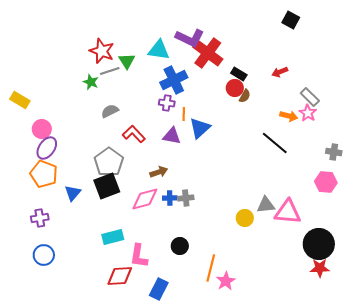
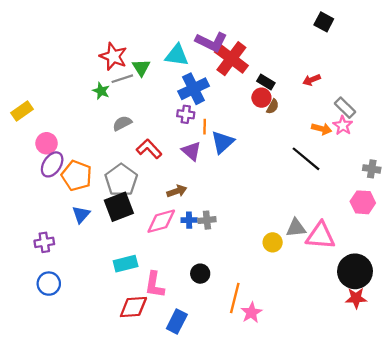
yellow rectangle: (20, 100) -> (22, 111), turned -66
purple triangle: (172, 136) -> (191, 151), turned 30
orange pentagon: (44, 174) -> (77, 176), moved

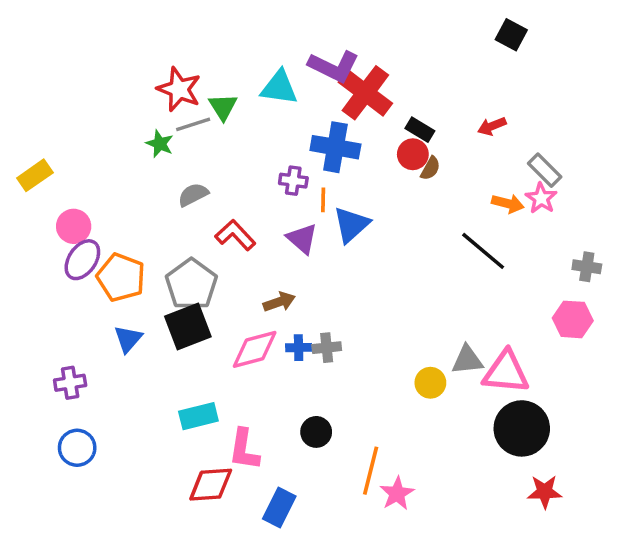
blue cross: (194, 89) -> (335, 147), moved, turned 36
black circle: (355, 271) -> (522, 428), moved
red star: (356, 298) -> (545, 492), moved

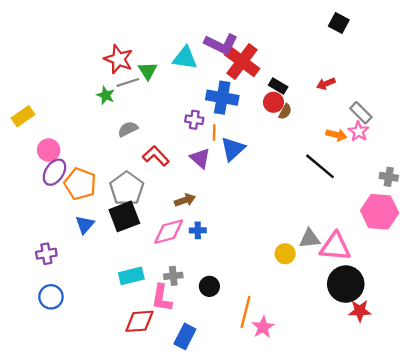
pink hexagon: (573, 319) -> (380, 212), size x1.4
gray cross: (327, 348) -> (173, 276), moved
red star: (545, 492) -> (360, 311), moved

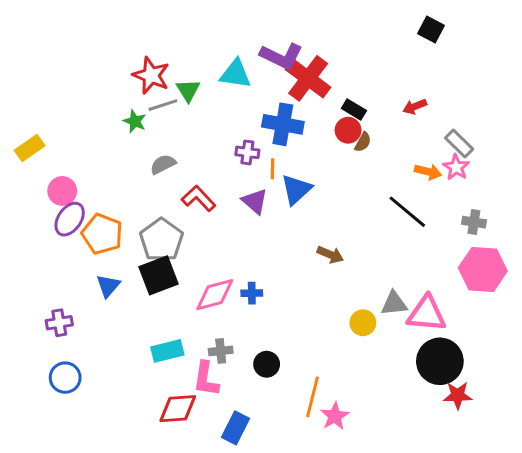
gray cross: (389, 177) -> (474, 222), moved
brown arrow: (185, 200) -> (330, 255), moved, turned 42

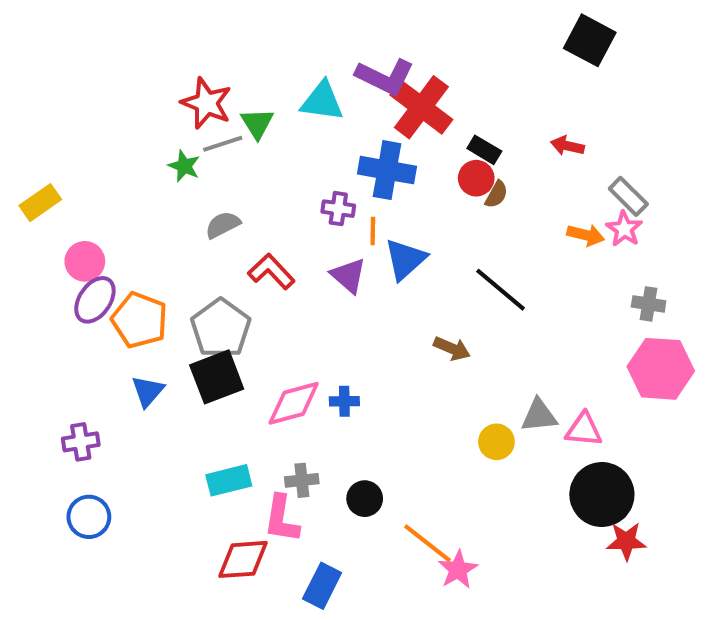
black square: (431, 30) -> (590, 40), size x1.4
red arrow: (415, 107) -> (567, 146), turned 35
black line: (407, 212) -> (501, 290), moved
pink triangle: (427, 314) -> (584, 430), size x0.7
orange line: (313, 397) -> (428, 543), turned -66

